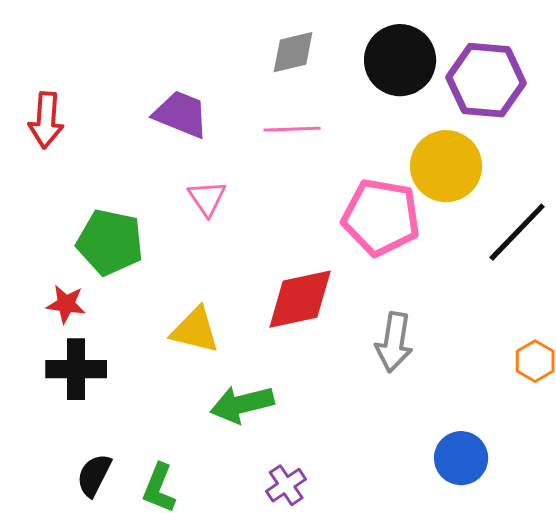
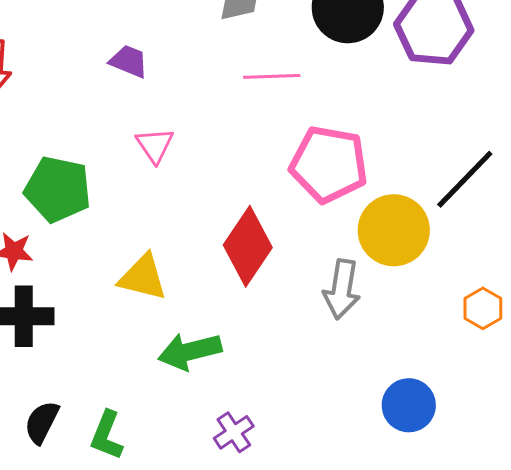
purple trapezoid: (181, 114) -> (129, 61), size x0.7
pink line: (292, 129) -> (272, 76), moved
yellow circle: (446, 166) -> (394, 230), moved
red diamond: (300, 299) -> (248, 246), turned -44

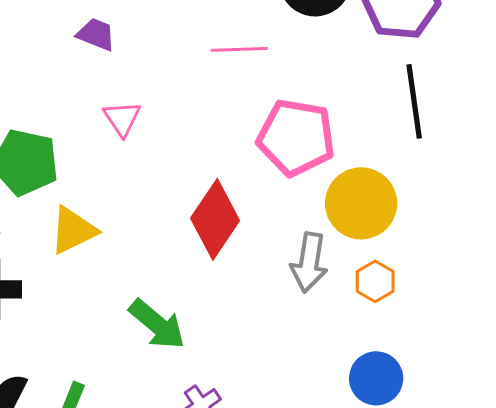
black line: (465, 179) -> (414, 101), moved, turned -52
yellow triangle: (143, 277) -> (73, 230), moved, turned -40
orange hexagon: (483, 308) -> (375, 281), moved
green arrow: (190, 351) -> (157, 324), turned -126

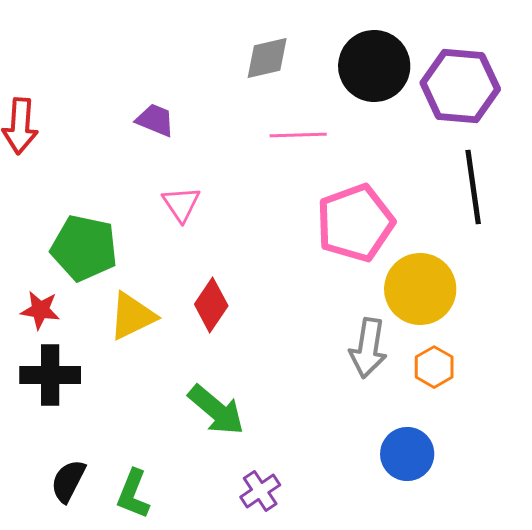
pink pentagon: (296, 137) -> (355, 223), turned -30
red diamond: (215, 219) -> (211, 305), moved, size x0.7
blue circle: (376, 378) -> (407, 454), moved

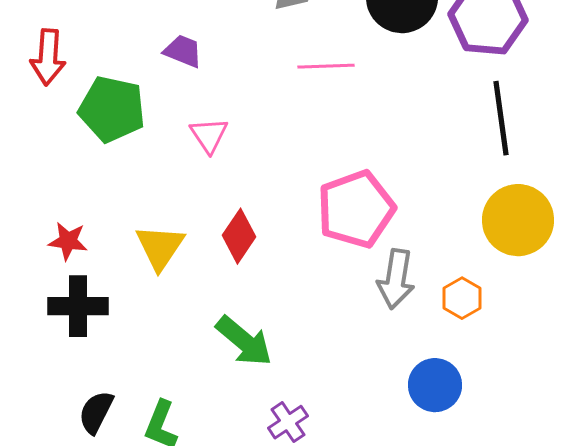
pink pentagon: (355, 223) -> (356, 209), moved
green pentagon: (84, 248) -> (112, 109), moved
yellow circle: (420, 289) -> (518, 220), moved
yellow triangle: (132, 316) -> (160, 247), turned -30

